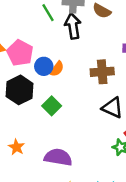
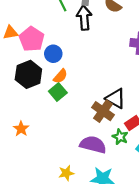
orange semicircle: (57, 69) -> (60, 76), moved
brown cross: (102, 72) -> (103, 111), moved, turned 35
purple semicircle: (58, 157) -> (93, 145), moved

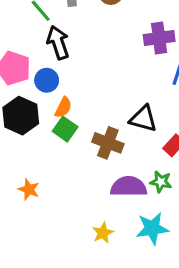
black arrow: (84, 18) -> (58, 42), moved
brown cross: (103, 111) -> (108, 143), moved
green star: (120, 137) -> (161, 182), moved

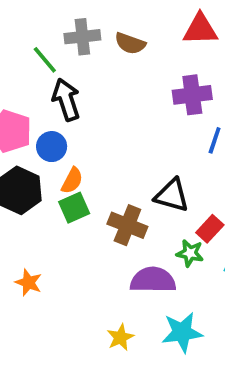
green square: (65, 129) -> (74, 208), turned 30
green star: (161, 182) -> (190, 253), moved

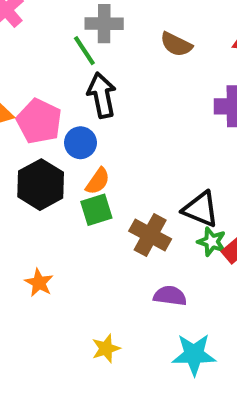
gray cross: (82, 37) -> (104, 24), moved
green star: (190, 253) -> (212, 242), moved
purple semicircle: (153, 280) -> (170, 296), size x0.7
yellow star: (120, 337) -> (106, 348), moved

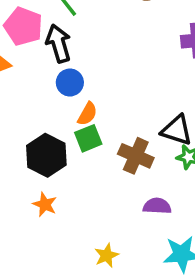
black arrow: (102, 95) -> (59, 43), moved
pink pentagon: (39, 121) -> (23, 26), moved
black hexagon: (41, 185) -> (46, 155), moved

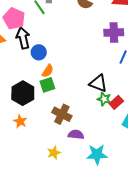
black arrow: (59, 43) -> (23, 38), moved
brown cross: (136, 156) -> (62, 114), moved
purple semicircle: (157, 206) -> (76, 135), moved

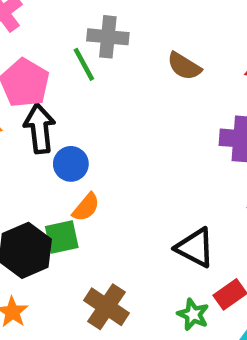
green square: (47, 85) -> (62, 237), moved
green star: (104, 99) -> (193, 314), moved

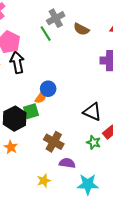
gray cross: (108, 37) -> (56, 18), moved, turned -30
green line: (84, 64) -> (46, 34), moved
blue circle: (71, 164) -> (48, 89), moved

